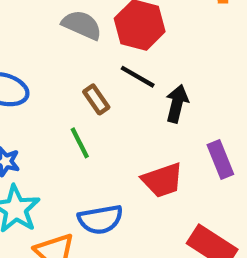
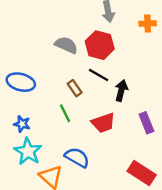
red trapezoid: (162, 180) -> (103, 123), moved
blue semicircle: (100, 219) -> (77, 157), turned -140

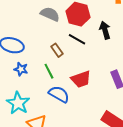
black arrow: (121, 90) -> (105, 30), moved, turned -30
blue star: (22, 124) -> (21, 69), moved
blue semicircle: (77, 157) -> (59, 94), moved

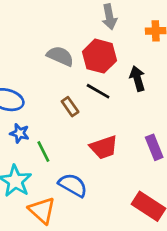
green line: (49, 71) -> (43, 151), moved
blue semicircle: (59, 94) -> (73, 185), moved

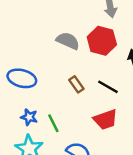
black line: (98, 91) -> (108, 87), moved
blue star: (20, 133) -> (29, 117), moved

